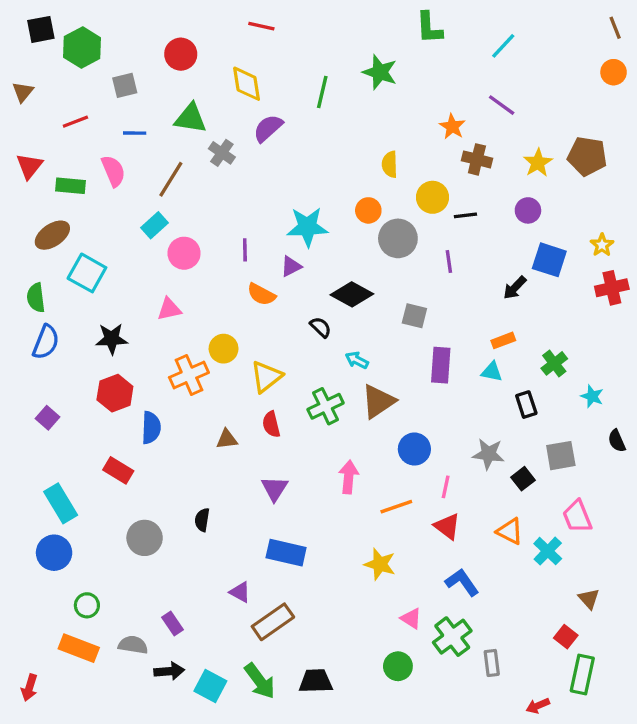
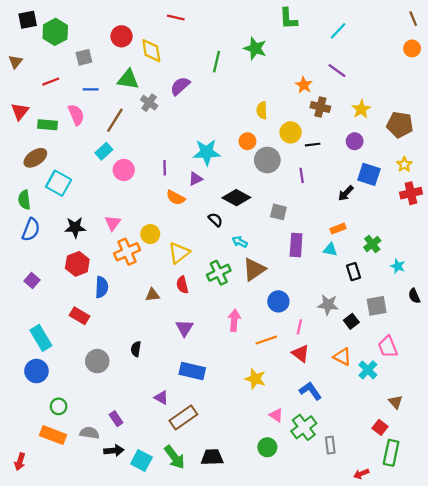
yellow diamond: (247, 84) -> (151, 51), moved
brown pentagon: (587, 156) -> (400, 125), moved
pink triangle: (169, 309) -> (113, 223), moved, turned -42

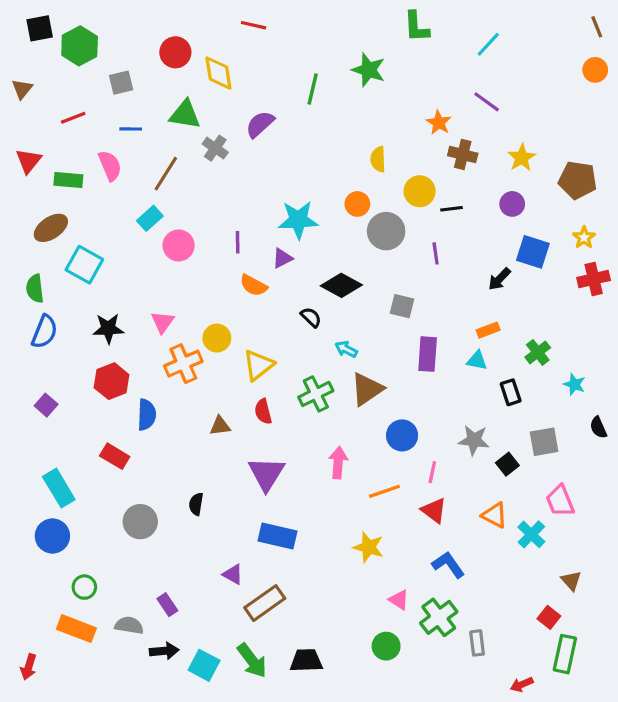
purple triangle: (184, 328) -> (266, 474), size x1.4

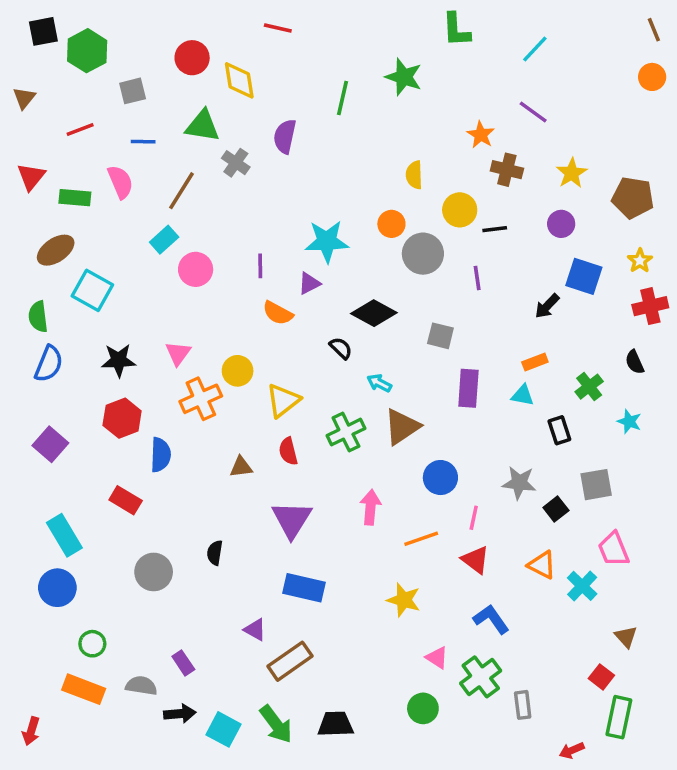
purple semicircle: (260, 124) -> (285, 136), turned -36
purple square: (46, 405) -> (50, 444), size x1.4
black semicircle: (598, 427) -> (635, 362), moved

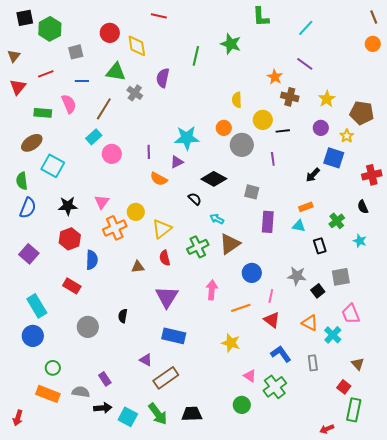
red triangle: (31, 177) -> (18, 87), moved
yellow star: (640, 261) -> (347, 136), moved
gray rectangle: (523, 705) -> (313, 363), moved

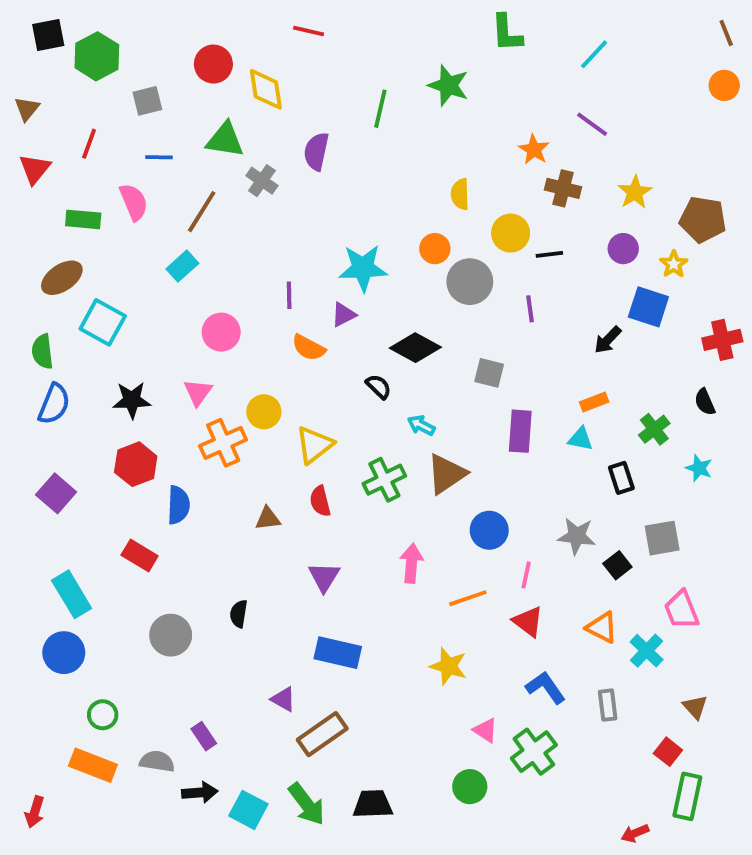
red line: (46, 74) -> (89, 144), turned -49
pink circle: (112, 154) -> (221, 332), moved
purple triangle: (167, 297) -> (324, 577), size x0.7

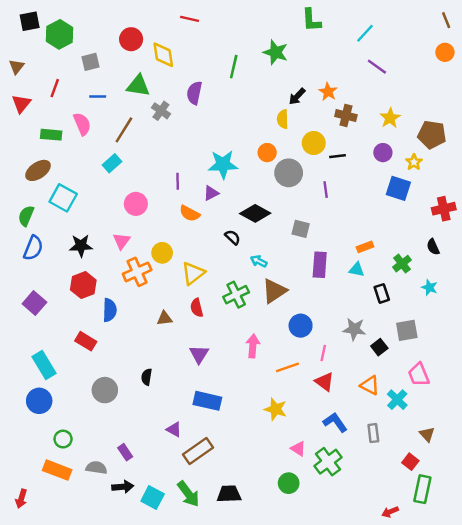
purple line: (592, 124) -> (377, 67), moved
black arrow: (608, 340) -> (297, 96), moved
green semicircle: (42, 352) -> (26, 216), turned 30

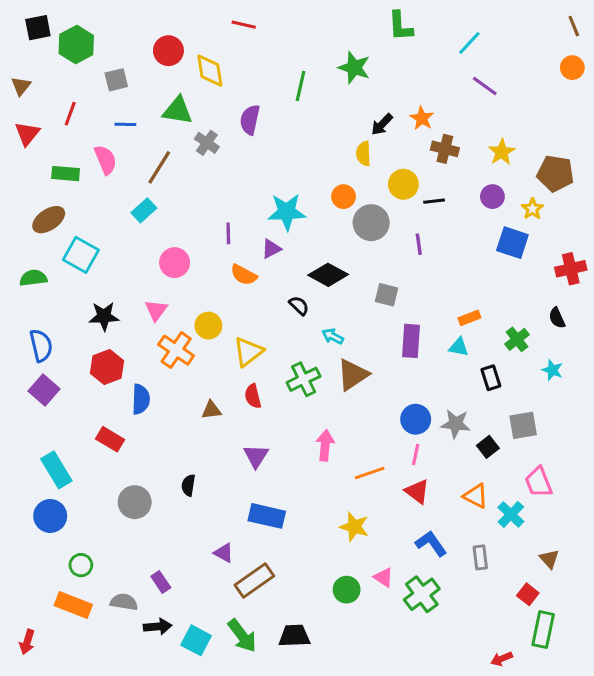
green semicircle: (26, 216) -> (33, 278), turned 60
blue semicircle: (33, 248) -> (41, 346), moved, turned -35
orange cross: (137, 272) -> (176, 350), turned -32
blue circle: (301, 326) -> (416, 419), moved
green circle: (289, 483) -> (347, 590), moved

